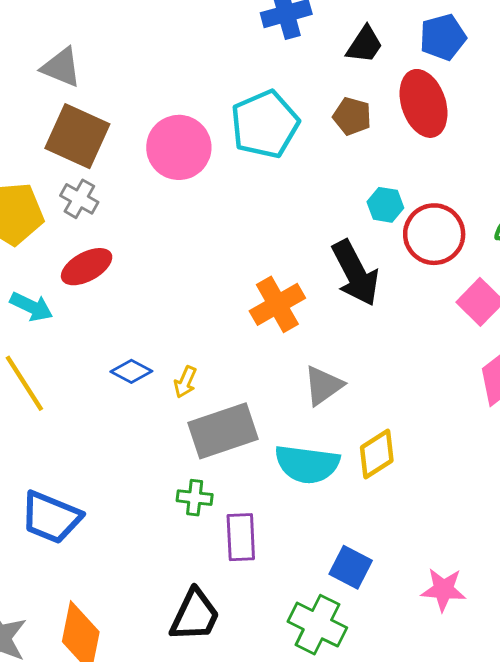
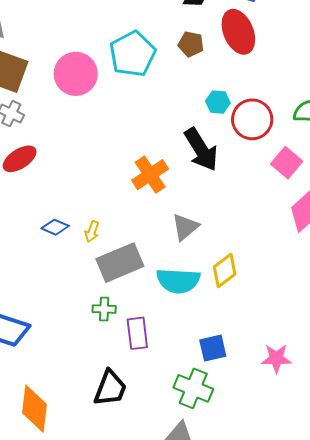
blue square: (351, 567) -> (213, 348), turned -36

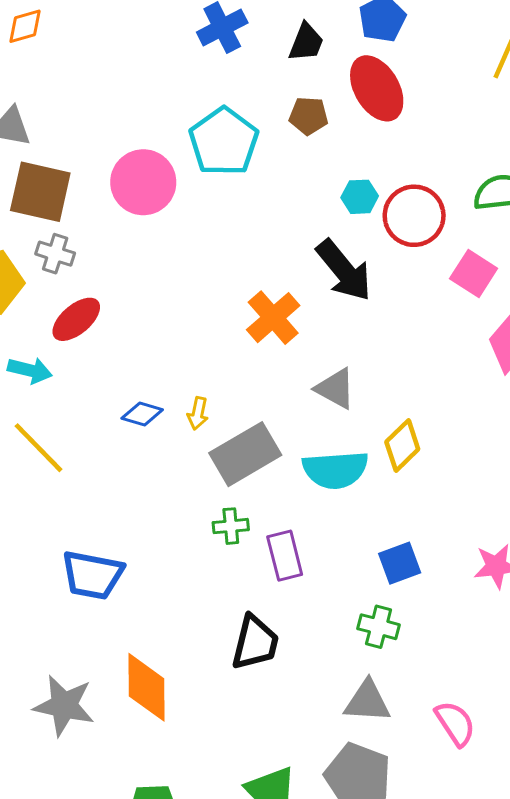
gray triangle: (185, 227) -> (335, 389), turned -44
green cross: (193, 388) -> (379, 627), size x0.7

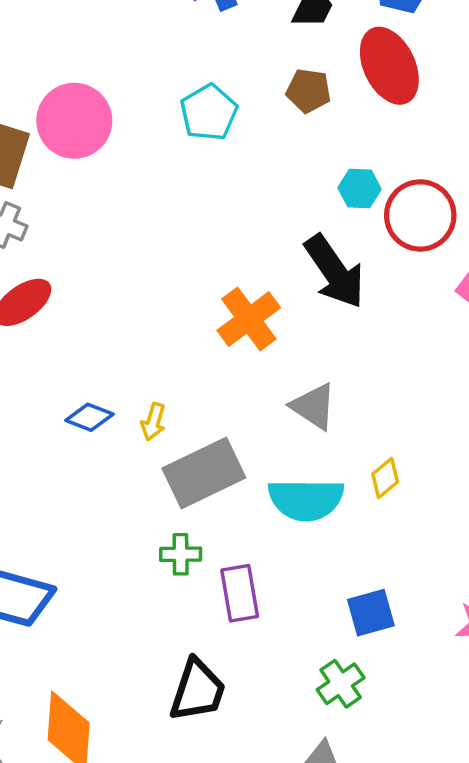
cyan pentagon: (224, 142) -> (209, 112), size x0.7
pink circle: (143, 182) -> (74, 121), moved
yellow diamond: (402, 446) -> (385, 478), size x0.7
green cross: (379, 627) -> (341, 684), turned 36

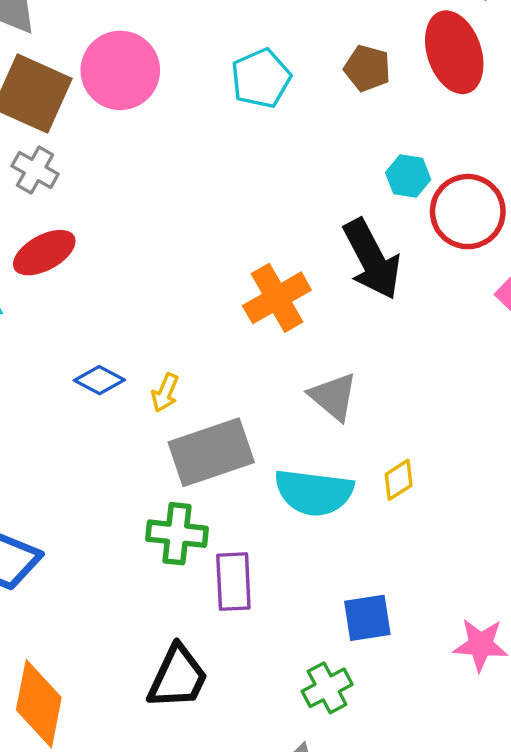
green cross: (181, 554) -> (177, 534), size x1.4

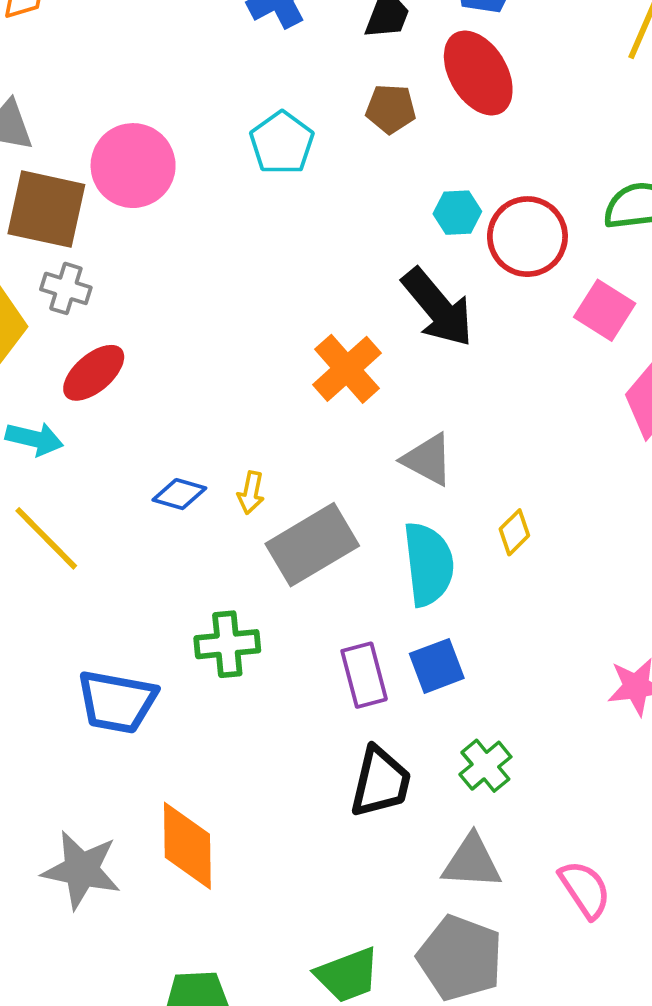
cyan semicircle: (314, 492) -> (428, 564), turned -92
green cross: (177, 534) -> (227, 644), moved
blue square: (367, 618) -> (437, 666), moved
black trapezoid: (178, 677) -> (380, 782), moved

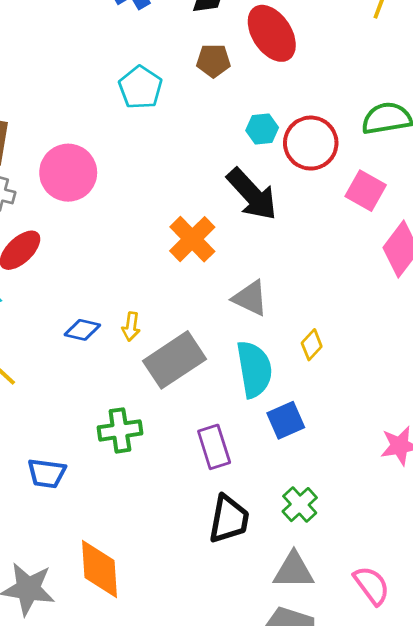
pink circle: (133, 166) -> (68, 173), moved
blue square: (437, 666) -> (286, 420), moved
blue trapezoid: (117, 702) -> (47, 473), size x0.7

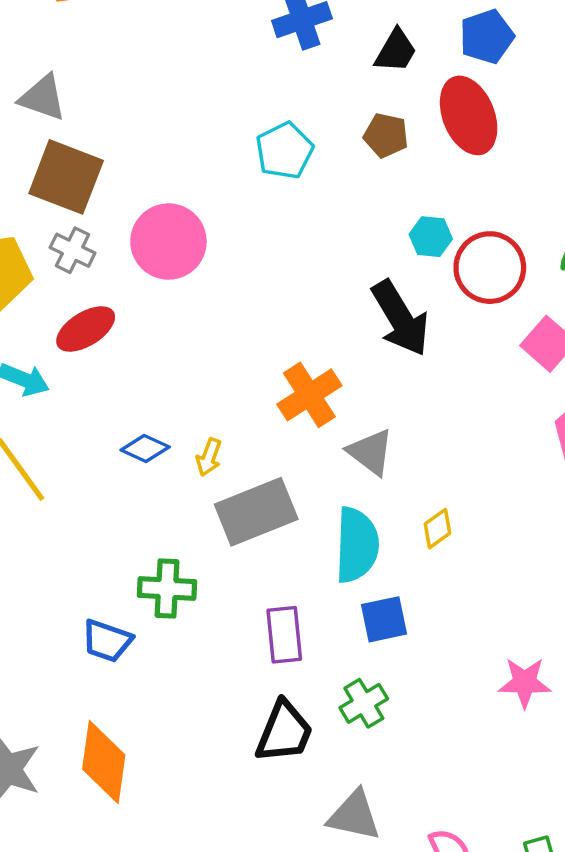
orange cross: (192, 239) -> (309, 395), moved
blue trapezoid: (47, 473) -> (107, 641), moved
green cross: (300, 505) -> (364, 703), moved

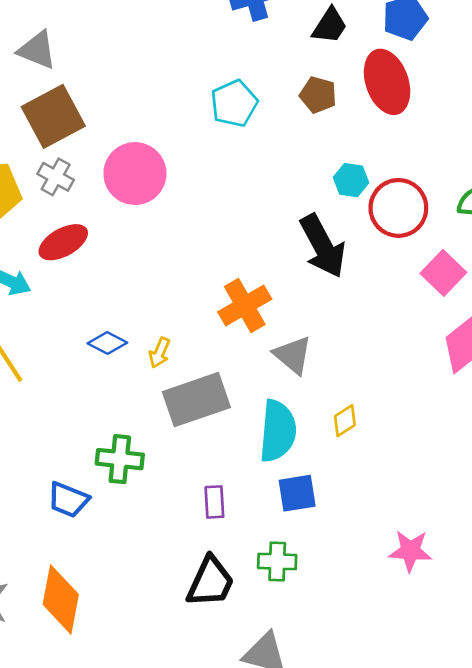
brown square: (66, 177) -> (53, 116), turned 38
purple rectangle: (284, 635) -> (214, 502), size x0.7
green cross: (364, 703) -> (277, 562), turned 30

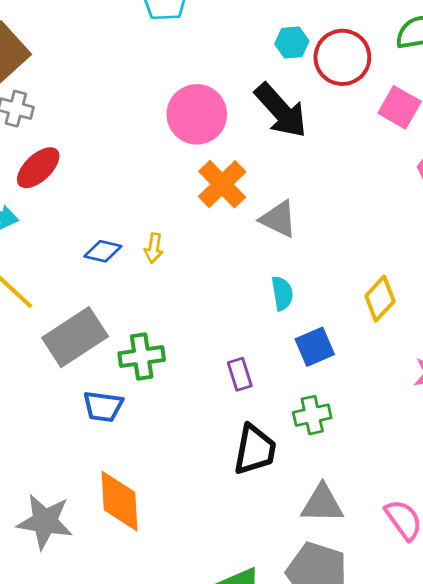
pink circle: (135, 174) -> (197, 114), moved
gray rectangle: (196, 400) -> (75, 337), moved
yellow diamond: (345, 421) -> (380, 299), moved, size x1.4
cyan semicircle: (278, 431) -> (282, 293), size x0.6

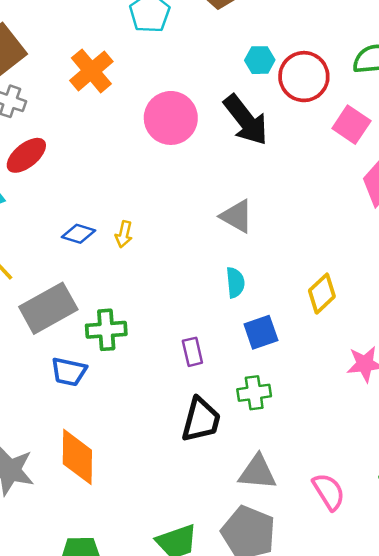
orange cross: (222, 184) -> (91, 71), moved

